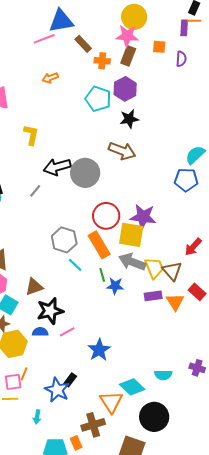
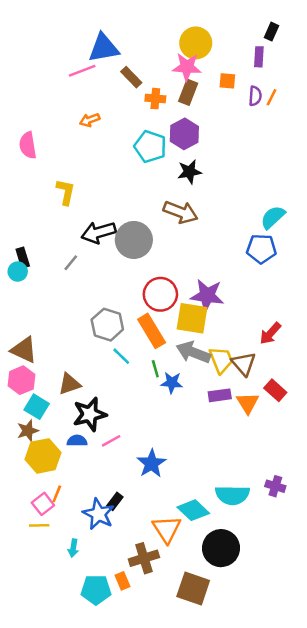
orange line: (194, 21) -> (272, 97), moved, turned -64
cyan semicircle: (163, 375) -> (232, 495), size x1.5
pink square: (13, 382) -> (43, 504), turned -30

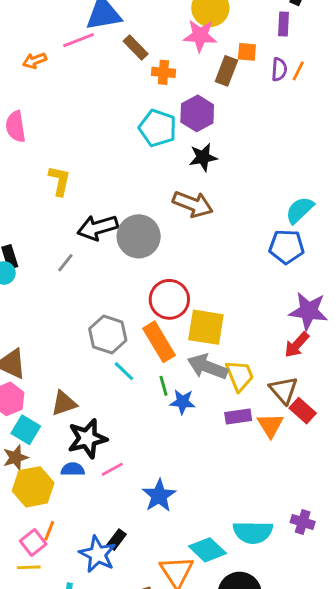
brown rectangle: (188, 92) -> (226, 71), moved
orange arrow: (90, 120) -> (35, 61), moved
purple star: (207, 296) -> (308, 311), moved
brown triangle: (244, 364) -> (284, 390), moved

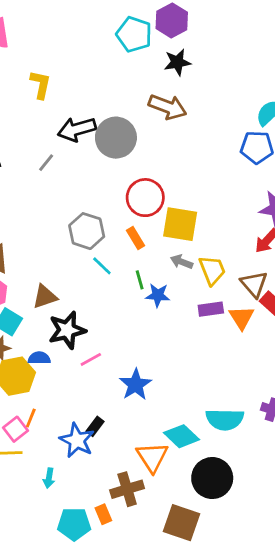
orange rectangle: (159, 342) -> (135, 238), size x0.6
gray arrow: (207, 367) -> (182, 262), size x0.6
blue semicircle: (73, 469) -> (39, 358), moved

